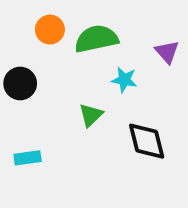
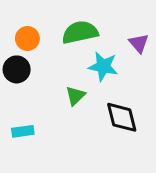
orange circle: (50, 30) -> (27, 38), moved
cyan star: (124, 80) -> (103, 66), size x1.4

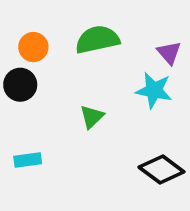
cyan star: (103, 66) -> (154, 90), moved
black diamond: (122, 117) -> (161, 169), moved, turned -39

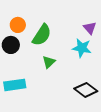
green semicircle: (97, 40) -> (42, 35), moved, turned 135
cyan rectangle: (28, 160) -> (15, 85), size x1.5

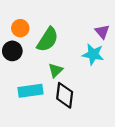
cyan rectangle: (15, 85) -> (31, 91), moved
black diamond: (86, 90) -> (65, 95), moved, turned 60

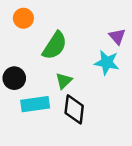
orange circle: (20, 28) -> (23, 18), moved
black circle: (12, 51) -> (14, 78), moved

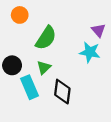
green triangle: (64, 81) -> (44, 68), moved
cyan rectangle: (35, 104) -> (30, 87), turned 75

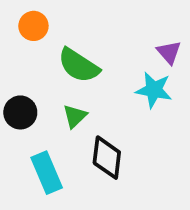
green semicircle: (46, 38) -> (79, 65), turned 90
cyan rectangle: (30, 87) -> (47, 173), moved

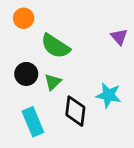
cyan star: (154, 90) -> (109, 95), moved
black circle: (20, 112) -> (26, 74), moved

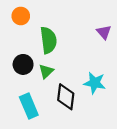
green semicircle: (55, 46) -> (48, 40), turned -130

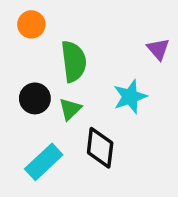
cyan star: (95, 83) -> (130, 97), moved, turned -30
cyan rectangle: (29, 106) -> (44, 162), turned 70

